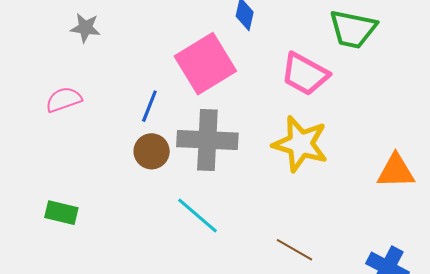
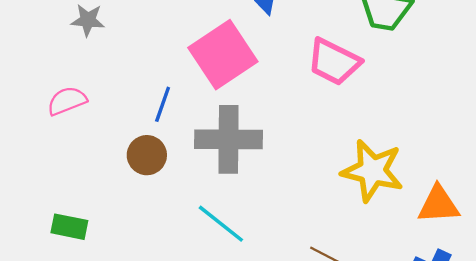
yellow star: (300, 144) -> (372, 171), moved
brown circle: (152, 151) -> (147, 155), moved
orange triangle: (396, 171) -> (438, 205), moved

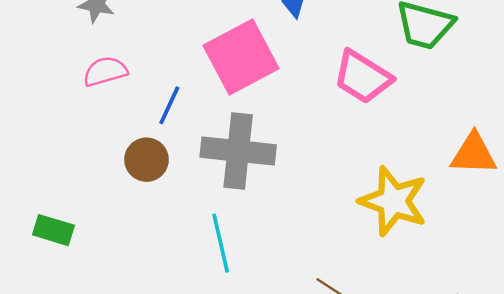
pink semicircle: (67, 101) -> (105, 71), moved
orange triangle: (438, 205) -> (474, 154), moved
cyan line: (221, 224) -> (221, 243), turned 33

